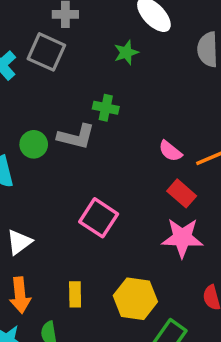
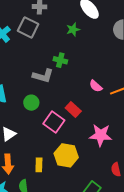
green circle: (34, 144) -> (31, 103), moved
red rectangle: (182, 193) -> (73, 110), moved
yellow hexagon: (135, 299) -> (66, 155), moved

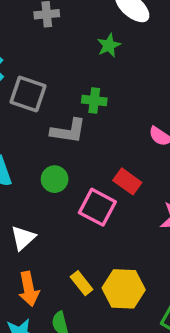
gray square: (28, 27) -> (28, 94), moved
yellow hexagon: (66, 155) -> (124, 289), moved
yellow rectangle: (39, 165) -> (82, 283), turned -32

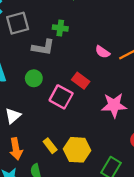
gray square: (28, 94) -> (18, 23), turned -35

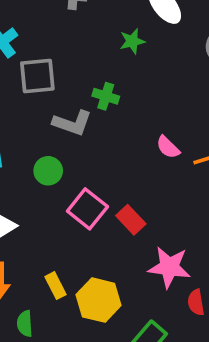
red rectangle: (81, 81) -> (131, 220), moved
pink star: (114, 105) -> (169, 267), moved

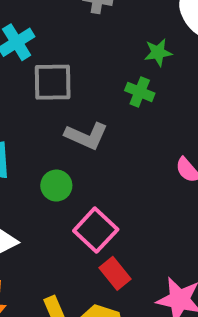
green cross: (106, 96) -> (140, 92), moved
red rectangle: (131, 220) -> (115, 273), moved

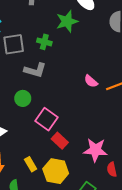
green star: (158, 52) -> (67, 21), size x1.5
green cross: (140, 92) -> (44, 42), moved

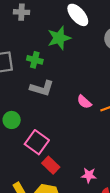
gray L-shape: (35, 70) -> (42, 88), moved
pink star: (95, 150) -> (89, 175), size x0.6

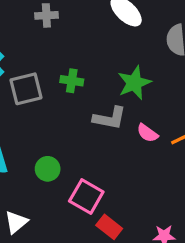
green star: (59, 38) -> (134, 83), moved
gray L-shape: (42, 88) -> (110, 118), moved

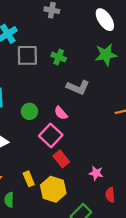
green star: (134, 83) -> (106, 55), moved
pink semicircle: (147, 133) -> (61, 113), moved

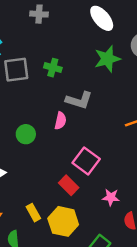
pink semicircle: (61, 113) -> (60, 121), moved, turned -120
pink square: (51, 135) -> (86, 161), moved

